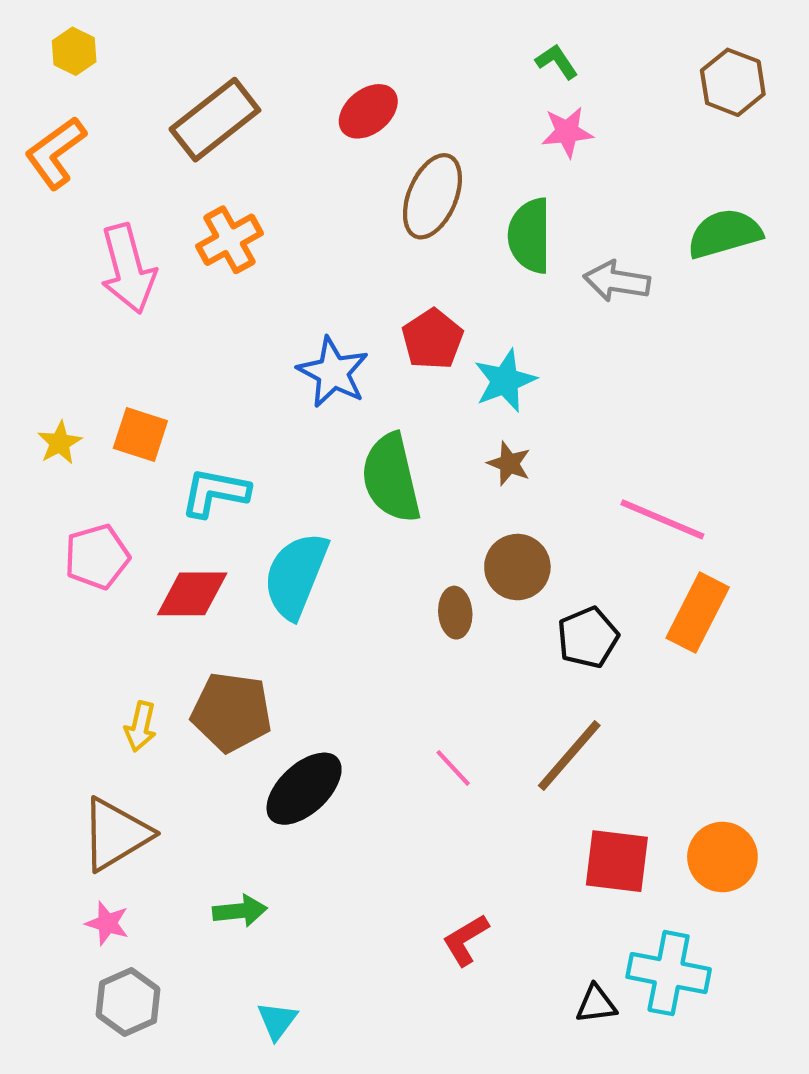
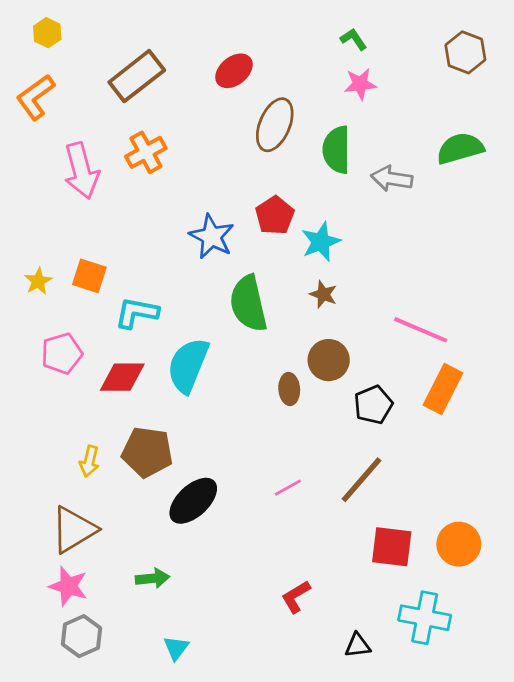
pink line: (453, 768) -> (288, 488), turned -76
pink star: (107, 923) -> (68, 586), size x1.4
black triangle: (596, 1004) -> (358, 645), moved

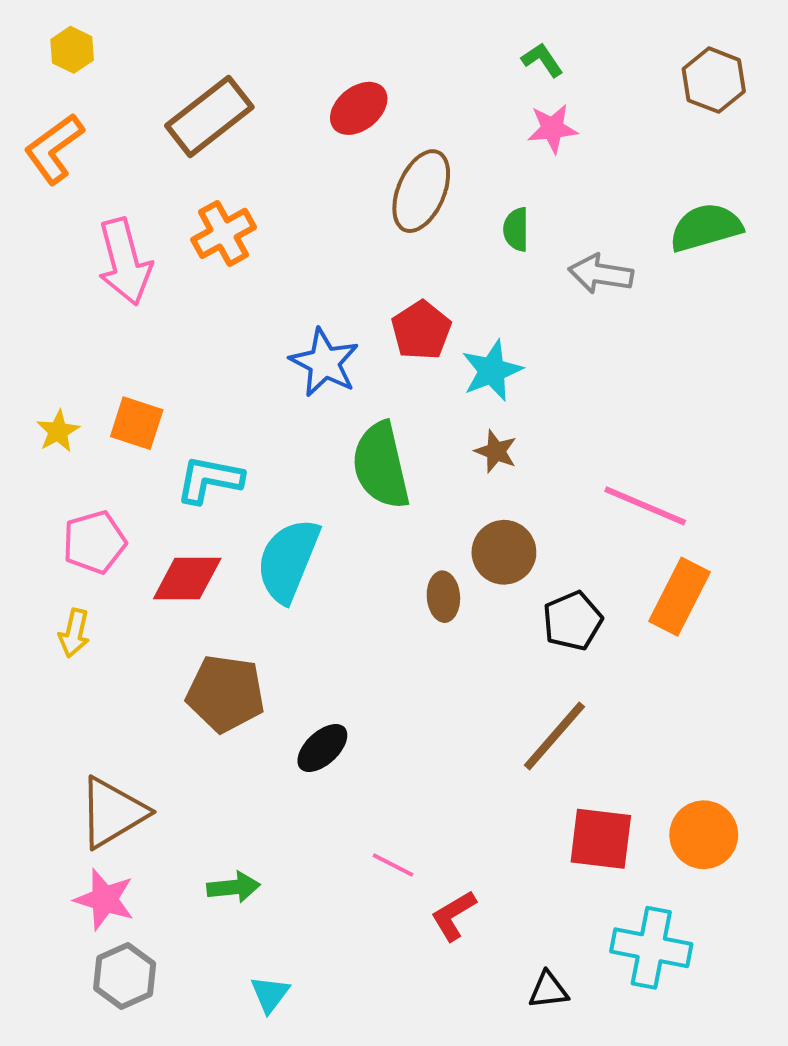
green semicircle: (337, 150) -> (516, 229), size x0.6
yellow arrow: (89, 461) -> (74, 633), moved
pink line: (288, 488) -> (393, 865), moved, turned 56
black ellipse: (193, 501) -> (322, 748), moved, size x0.7

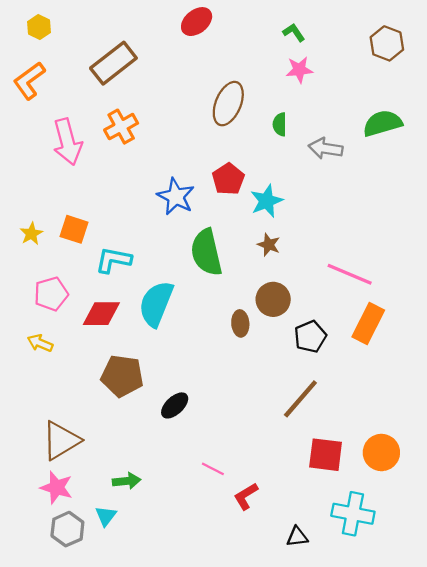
red ellipse: (359, 108) -> (197, 22), moved
yellow arrow: (74, 633) -> (40, 343), turned 100
cyan triangle: (270, 994) -> (106, 516), moved

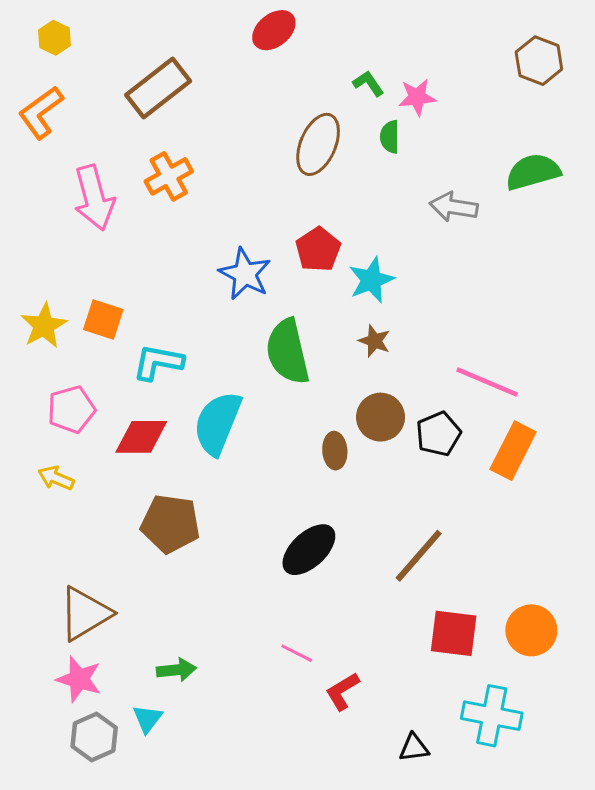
green L-shape: (294, 32) -> (368, 83), moved
green semicircle: (280, 124) -> (390, 137), moved
yellow star: (31, 234) -> (44, 326), size x1.4
black pentagon: (310, 337) -> (438, 434), moved
black ellipse: (175, 405) -> (309, 550), moved, size x1.4

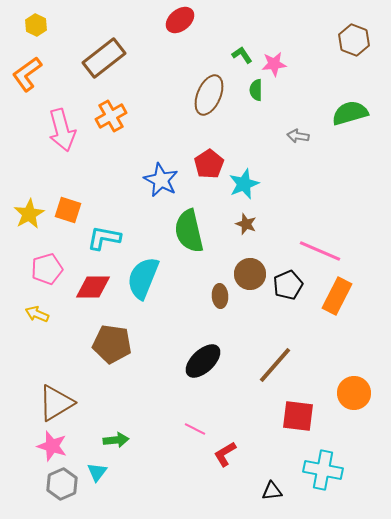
gray arrow: (454, 207) -> (298, 136), size x0.7
orange circle: (531, 630) -> (354, 393), moved

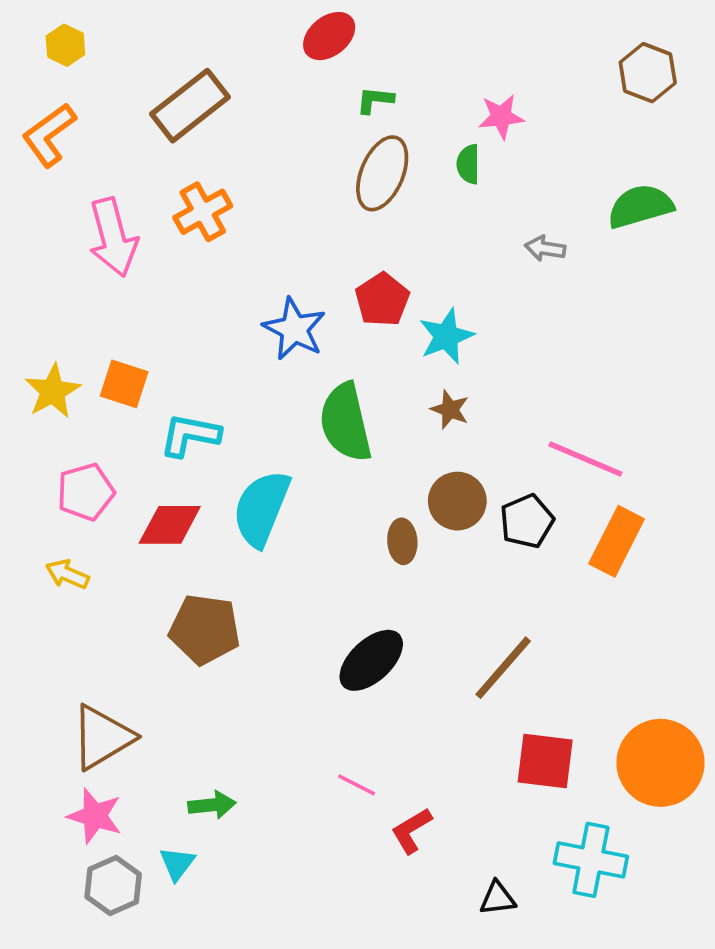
green L-shape: (242, 55) -> (375, 100), moved, turned -50
orange circle: (354, 393) -> (660, 763), moved, size x1.4

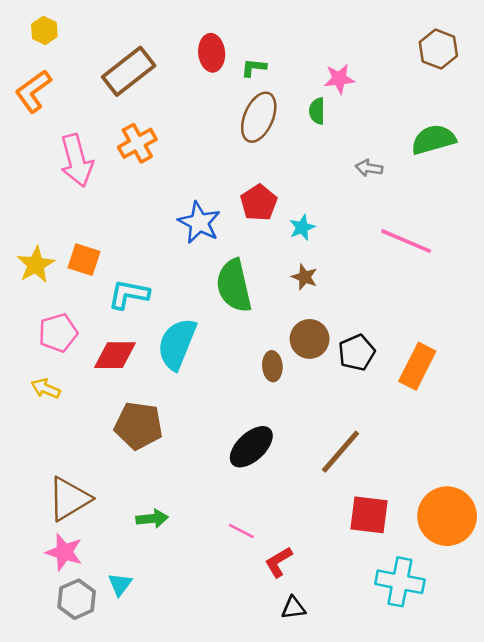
red ellipse: (329, 36) -> (212, 53), moved, turned -56
cyan star: (446, 336) -> (302, 227), size x0.7
pink line: (585, 459) -> (406, 241), moved
green arrow: (212, 805) -> (152, 519), moved
black triangle: (498, 898) -> (293, 608), moved

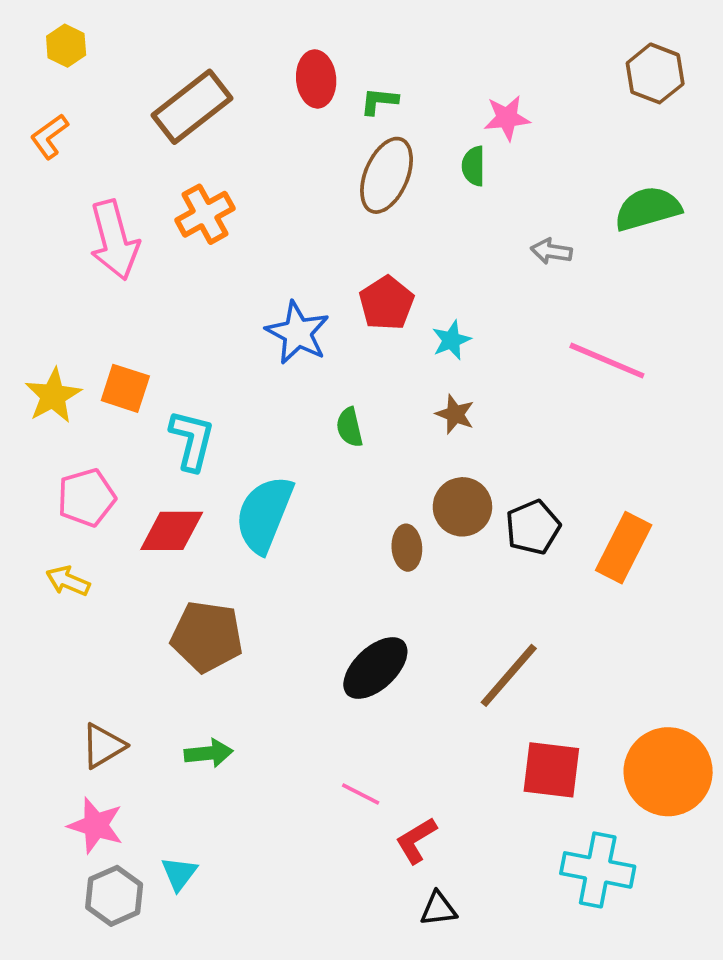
orange L-shape: (33, 91) -> (49, 136), size x0.7
green semicircle: (234, 286) -> (349, 427), size x0.5
cyan L-shape: (129, 294) -> (192, 440), turned 93
brown triangle: (69, 499) -> (103, 746), size x0.7
green arrow: (152, 519) -> (209, 753), moved

